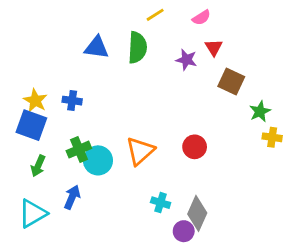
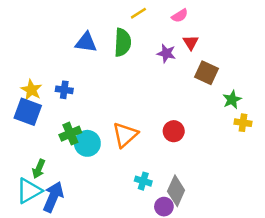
green arrow: (38, 166) -> (39, 169), moved
blue arrow: (72, 197) -> (53, 197), moved, size x1.4

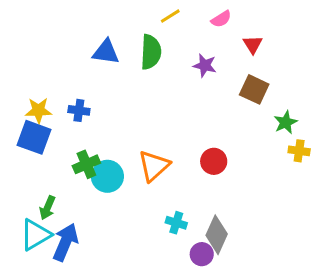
red triangle: (191, 42) -> (253, 45), moved
yellow star: (31, 90) -> (38, 110), turned -30

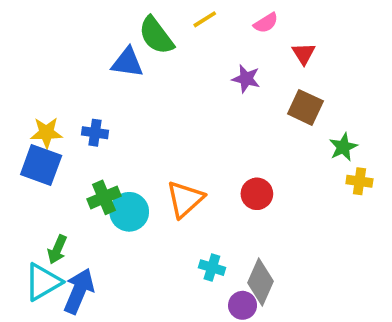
green semicircle: (151, 52) -> (156, 36), moved, turned 140

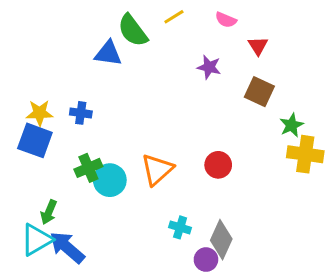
pink semicircle: (266, 23) -> (226, 20), turned 55
yellow cross: (359, 181) -> (305, 154), size x1.6
blue arrow: (79, 291) -> (67, 247), turned -72

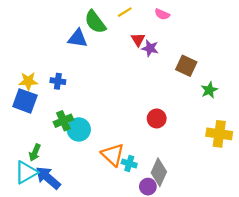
red triangle: (258, 46) -> (138, 40), moved
yellow cross: (305, 154) -> (219, 134), moved
orange triangle: (157, 169) -> (113, 155), moved, turned -35

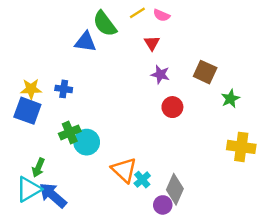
pink semicircle: (162, 14) -> (162, 15), moved
purple star: (150, 48) -> (160, 74), moved
red circle: (157, 119) -> (172, 107), moved
cyan cross: (129, 164) -> (142, 180), turned 32

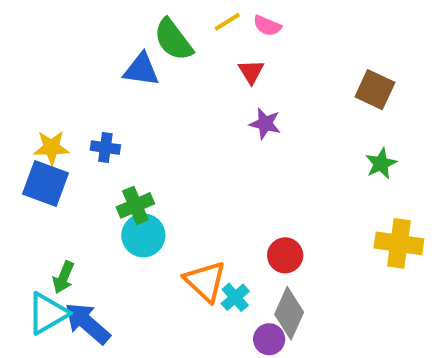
brown square: (205, 72) -> (375, 90), moved
red circle: (172, 107) -> (285, 255), moved
green cross: (70, 132) -> (135, 205), moved

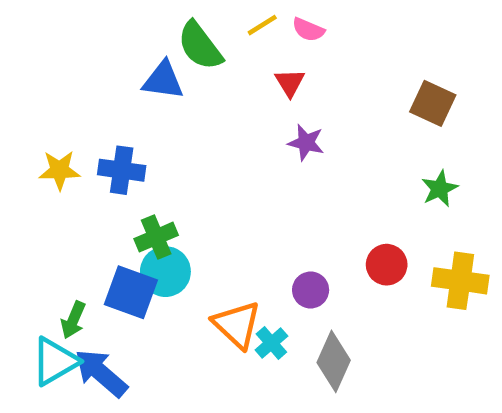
blue cross: (105, 148) -> (122, 170), size x1.4
blue square: (45, 183) -> (131, 292), moved
red circle: (285, 255) -> (387, 265), moved
purple circle: (269, 339) -> (311, 290), moved

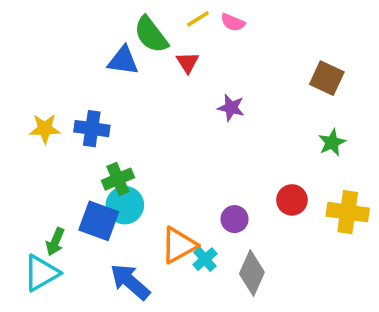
red triangle: (290, 83) -> (188, 62), moved
orange triangle: (237, 325) -> (179, 245), turned 48
blue arrow: (101, 373) -> (130, 282), moved

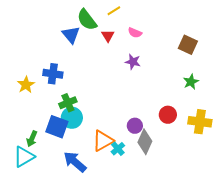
pink semicircle: (233, 22) -> (135, 33), moved
blue triangle: (123, 61) -> (71, 35), turned 42
yellow star: (45, 129) -> (26, 85), moved, turned -30
gray diamond: (252, 273) -> (145, 142), moved

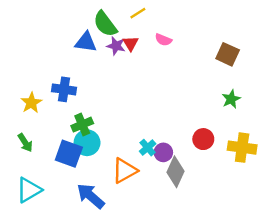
blue triangle: (71, 35) -> (86, 42), turned -42
purple star: (133, 62) -> (116, 46), moved
green arrow: (32, 139) -> (25, 143), moved, turned -56
cyan cross: (118, 149) -> (148, 148), moved

